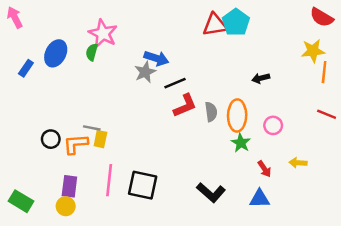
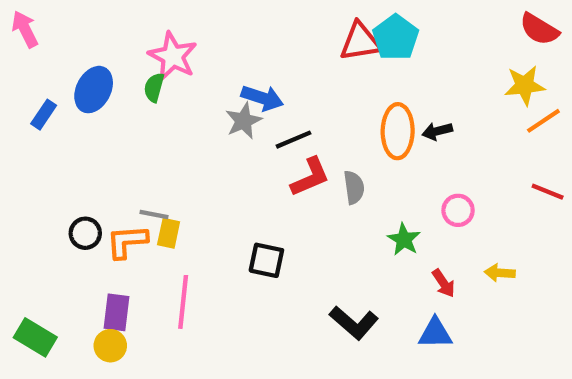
orange line: (324, 72) -> (543, 121), turned 50
orange ellipse: (237, 115) -> (398, 131), moved
black square: (143, 185) -> (266, 260), moved, size x0.7

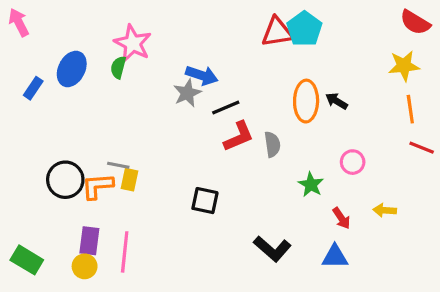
orange line: (543, 121) -> (410, 109), moved, turned -64
black arrow: (437, 131) -> (337, 101), turned 45
black circle: (85, 233) -> (65, 180), size x1.5
pink line: (183, 302) -> (125, 252), moved

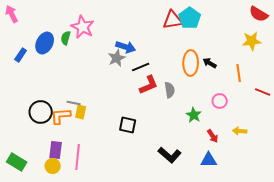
green semicircle: (118, 67) -> (66, 38), moved
orange line: (410, 109) -> (239, 73), moved

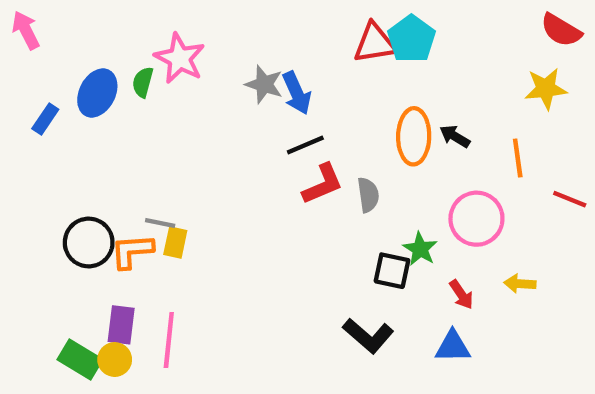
blue arrow: (126, 47) -> (297, 93), moved, turned 48
gray star: (117, 58) -> (264, 84), moved, turned -30
pink circle: (220, 101) -> (476, 219), size x1.6
black square: (128, 125) -> (392, 271), moved
green rectangle: (17, 162) -> (80, 360), moved

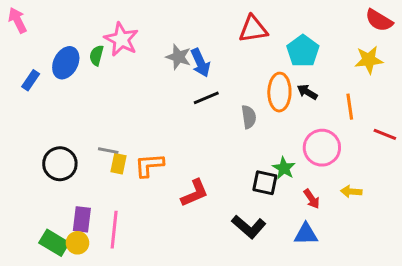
cyan pentagon: (411, 39) -> (303, 51), moved
red L-shape: (323, 184) -> (195, 193), moved
gray semicircle: (368, 195) -> (249, 117), moved
orange L-shape: (132, 251) -> (149, 165), moved

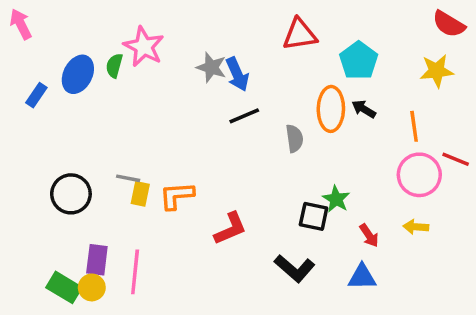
pink circle: (322, 148) -> (419, 175), moved

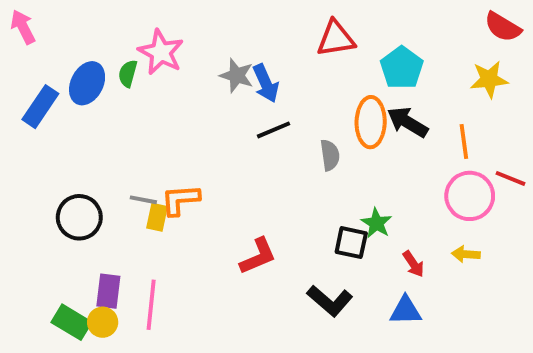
blue rectangle: (36, 95) -> (40, 107), size x1.5
black arrow: (364, 109) -> (408, 122), size x1.5
orange L-shape: (177, 196) -> (180, 200), moved

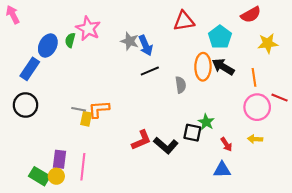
red semicircle: (503, 27) -> (251, 15), moved, turned -60
blue rectangle: (40, 107) -> (30, 69), moved
black circle: (79, 217) -> (26, 105), moved
black L-shape: (330, 301) -> (166, 145), moved

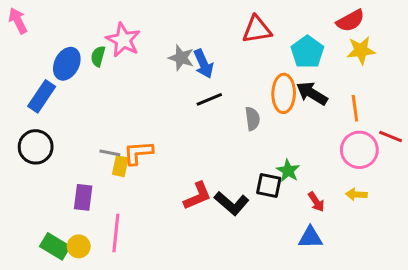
yellow star: (268, 43) -> (361, 50), moved
purple rectangle: (60, 159) -> (83, 197), moved

